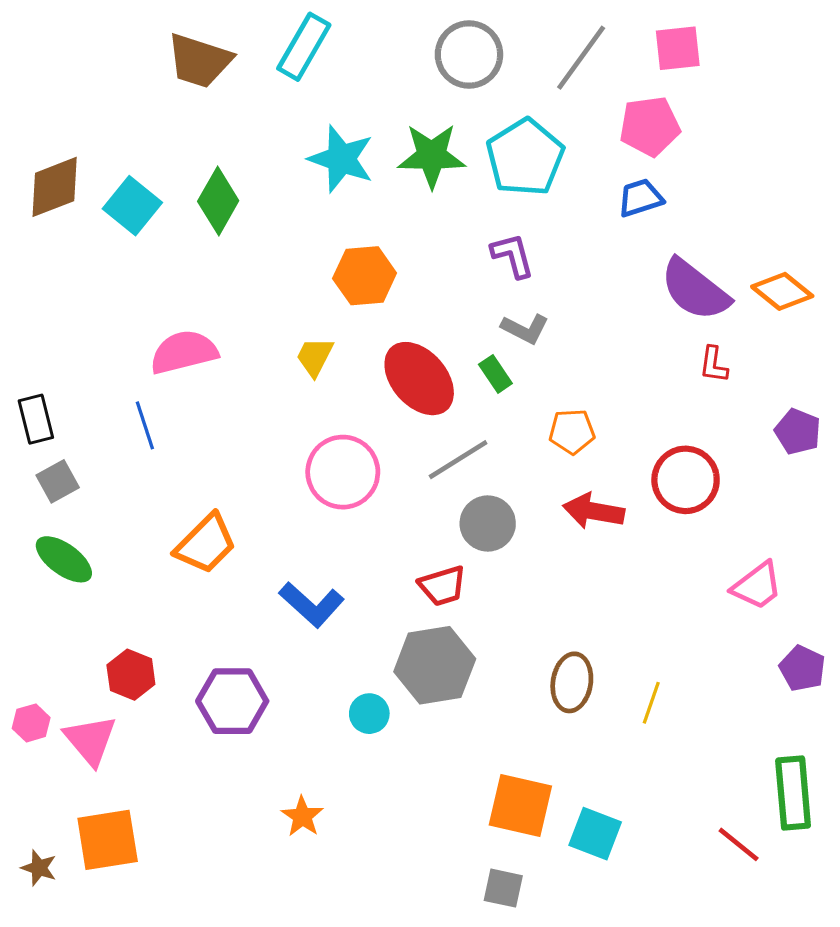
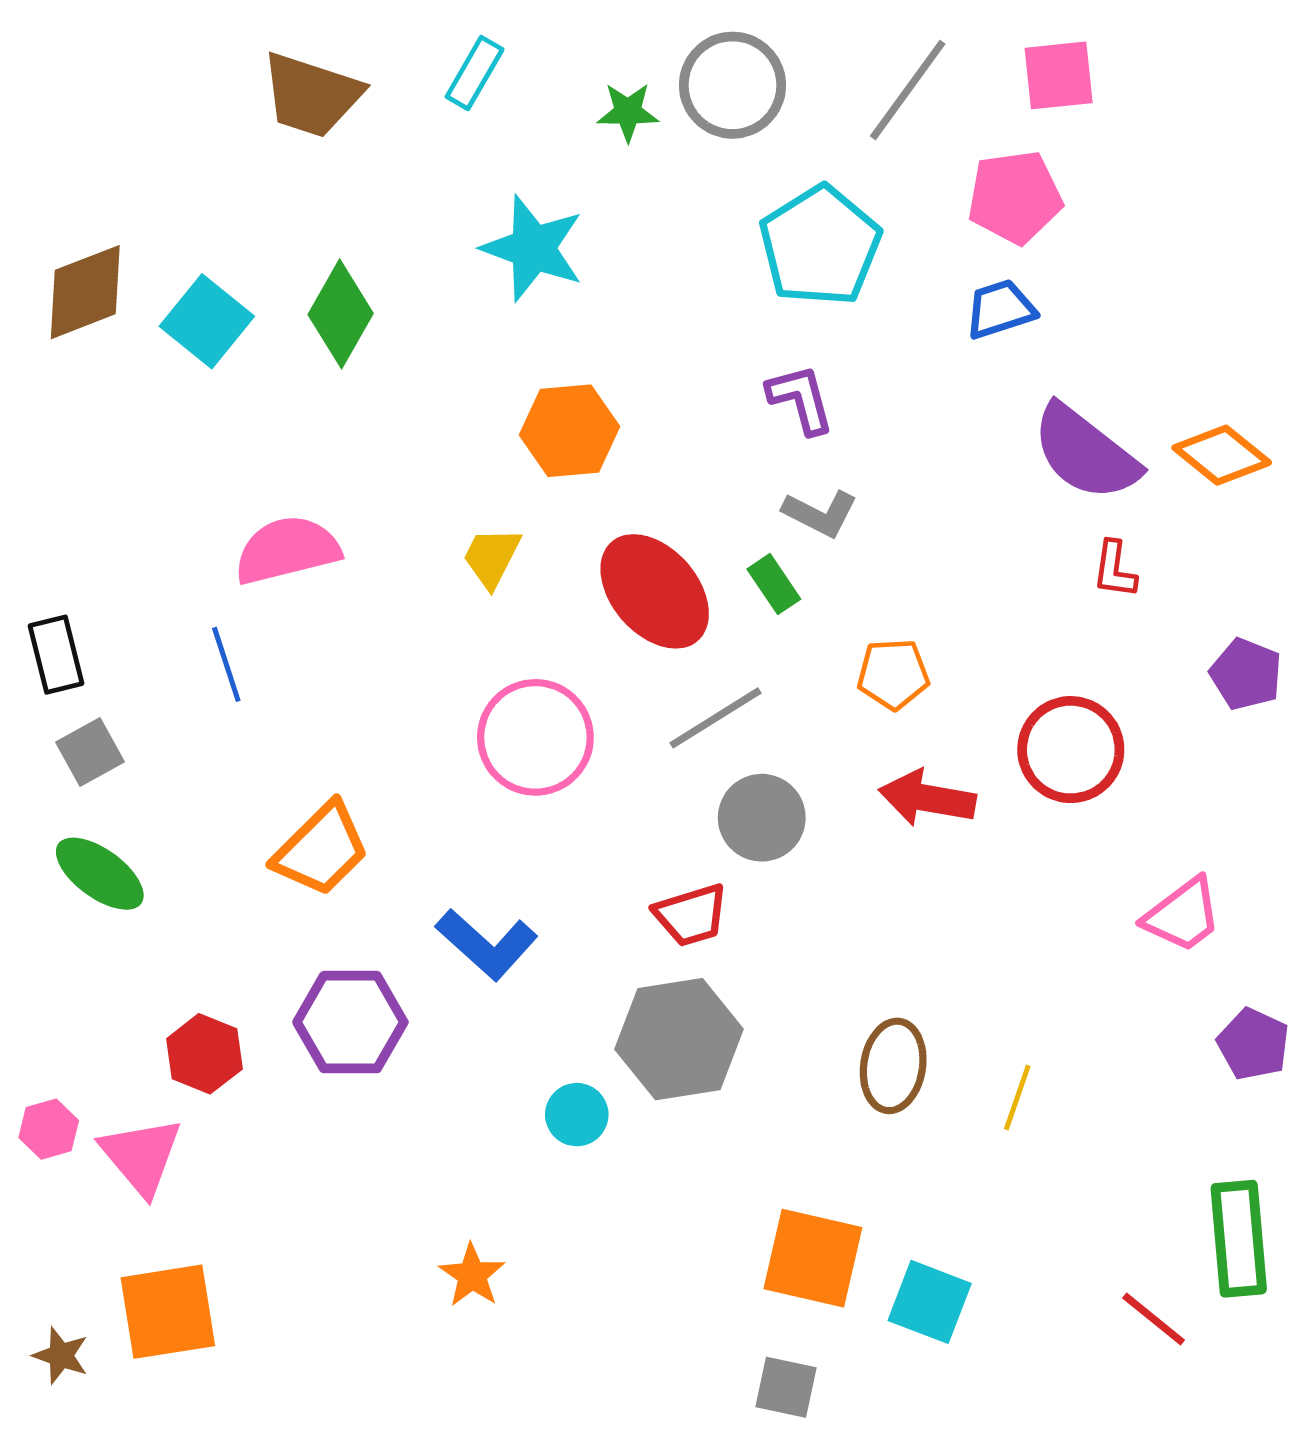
cyan rectangle: (304, 47) -> (475, 73), size x0.7
green star: (432, 156) -> (628, 112), moved, size x0.6
purple hexagon: (232, 701) -> (350, 1022), moved

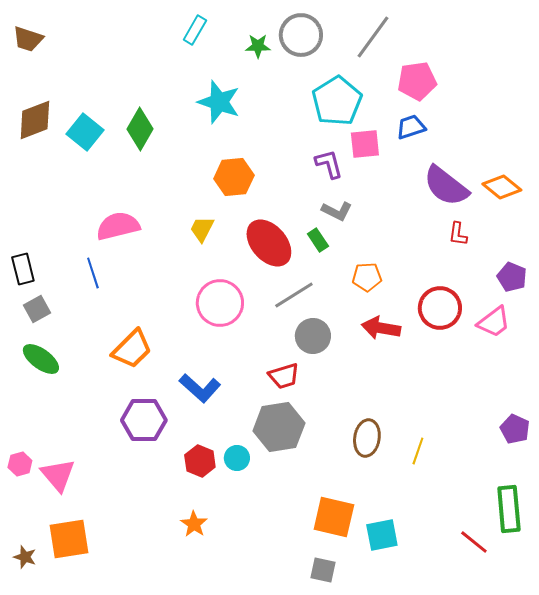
pink square: (1059, 75) -> (365, 144), moved
brown trapezoid: (311, 95) -> (28, 39), moved, size x0.7
pink trapezoid: (1183, 915) -> (494, 322), moved
red hexagon: (204, 1054) -> (200, 461), moved
cyan square: (930, 1302) -> (382, 535), turned -32

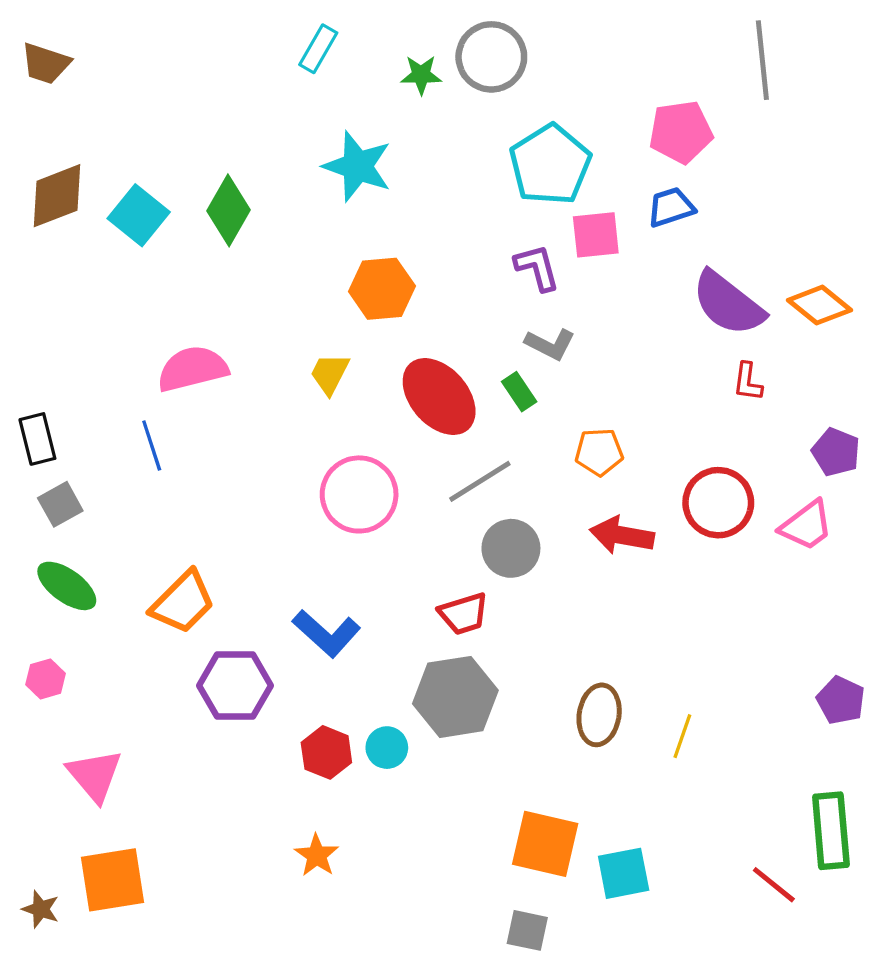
gray line: (373, 37) -> (762, 60), moved, turned -42
orange trapezoid: (132, 349) -> (183, 602), moved
pink hexagon: (20, 464) -> (46, 679), moved

